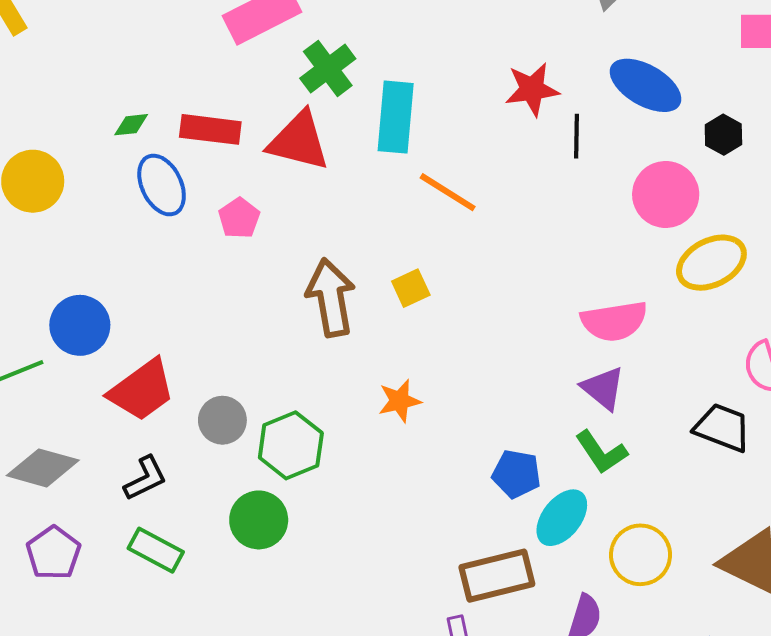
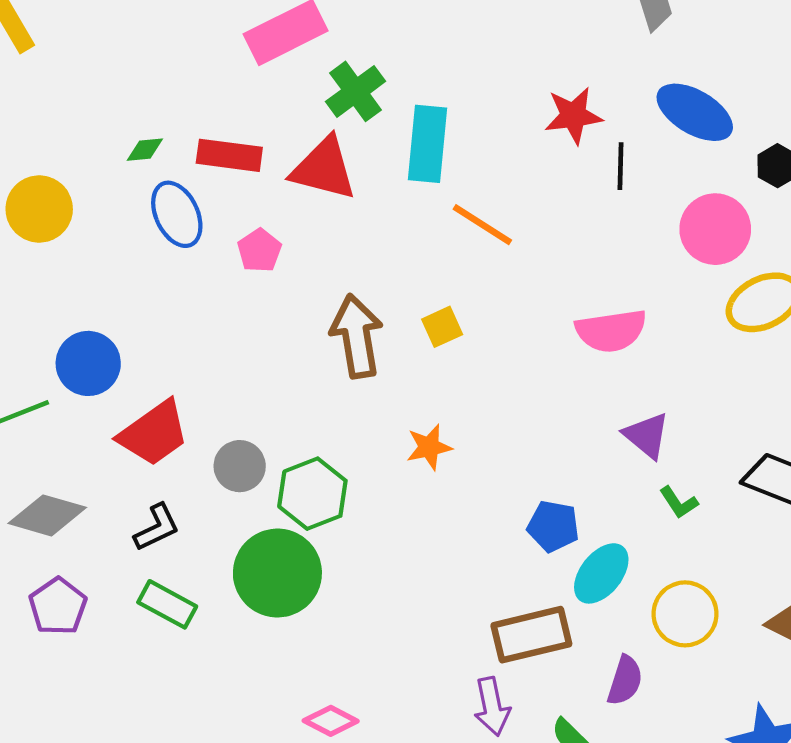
pink semicircle: (614, 321) -> (611, 331), moved
green L-shape: (601, 452) -> (679, 502), moved, size x0.7
green circle: (259, 520) -> (277, 573), size x1.4

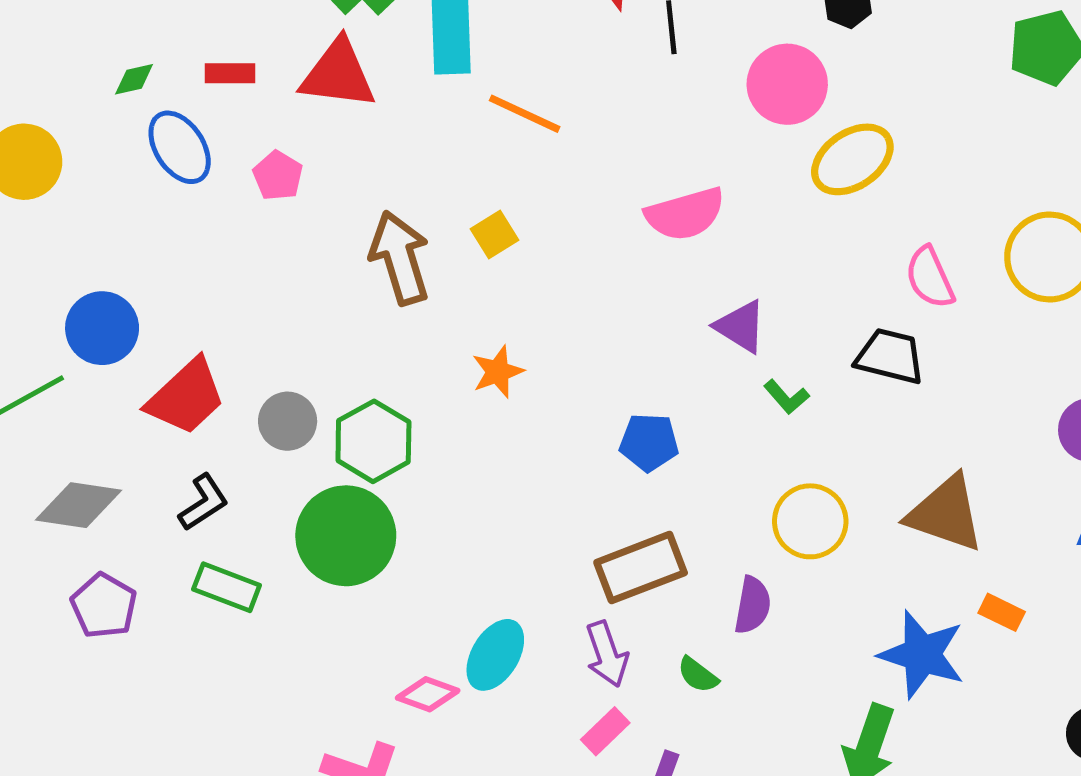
red rectangle: (229, 155) -> (230, 73), size x0.7
cyan ellipse: (601, 573) -> (495, 655), moved

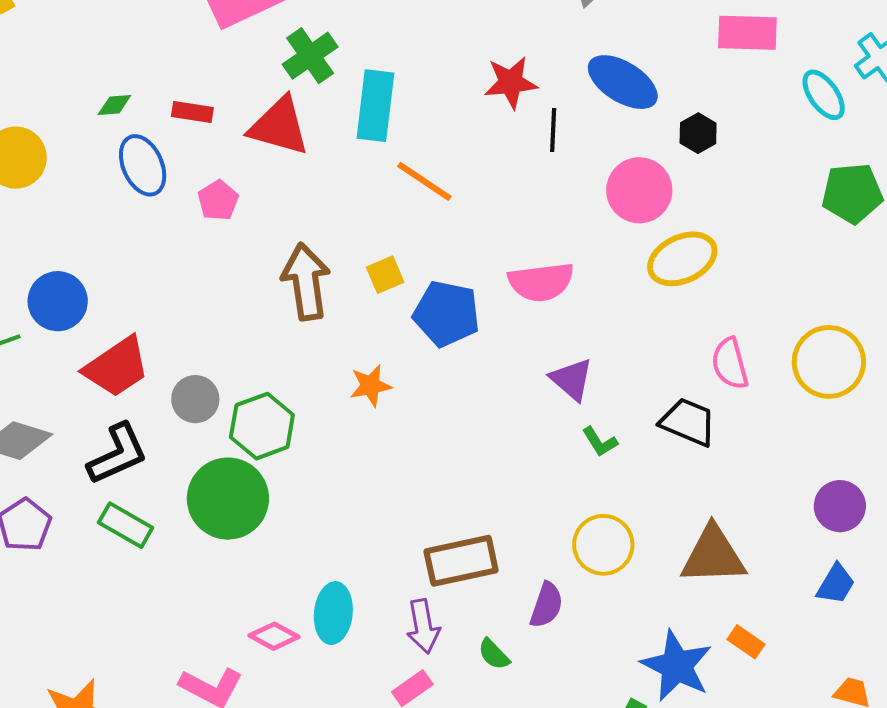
blue pentagon: (649, 442) -> (447, 314), moved, size x1.4
black L-shape: (203, 502) -> (118, 454), size x1.4
brown triangle: (946, 514) -> (713, 555), turned -30
cyan ellipse: (495, 655) -> (333, 613), turned -34

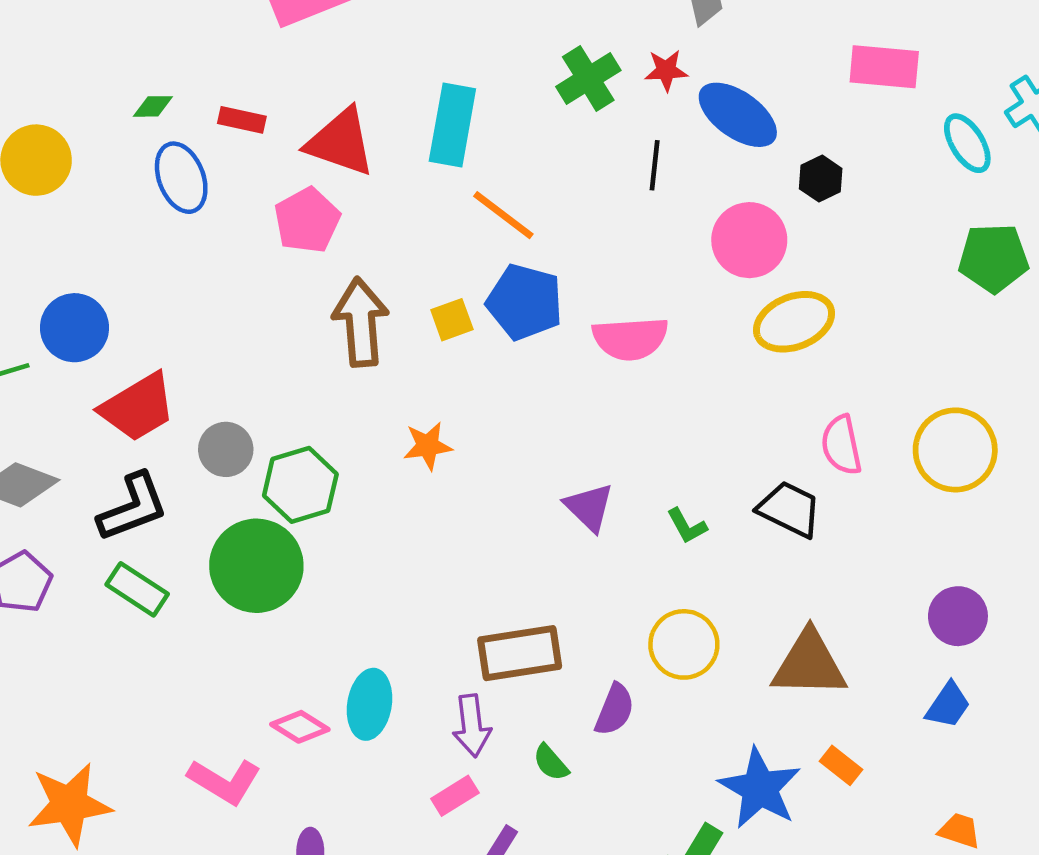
green cross: (310, 56) -> (588, 78), moved
red star: (511, 82) -> (666, 70), moved, size x0.7
pink pentagon: (218, 200) -> (307, 220), moved, size x1.4
blue pentagon: (447, 314) -> (525, 302), moved
purple triangle: (572, 379) -> (589, 507), moved

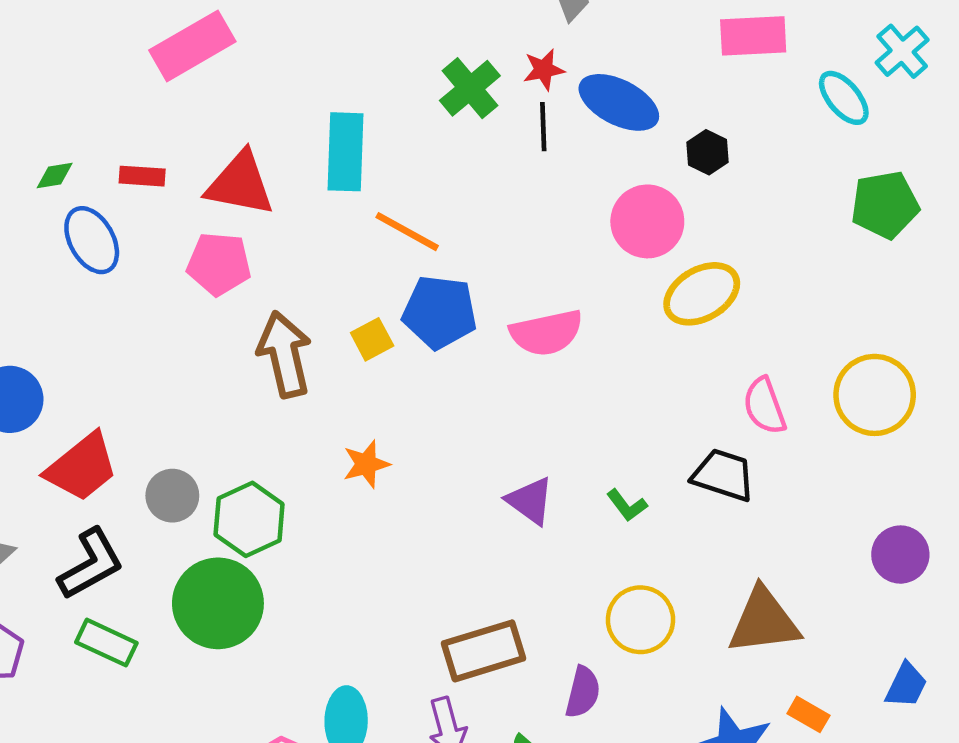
black line: (655, 165) -> (543, 127), moved
pink pentagon: (307, 220) -> (219, 264), turned -30
blue trapezoid: (948, 705) -> (906, 685), moved

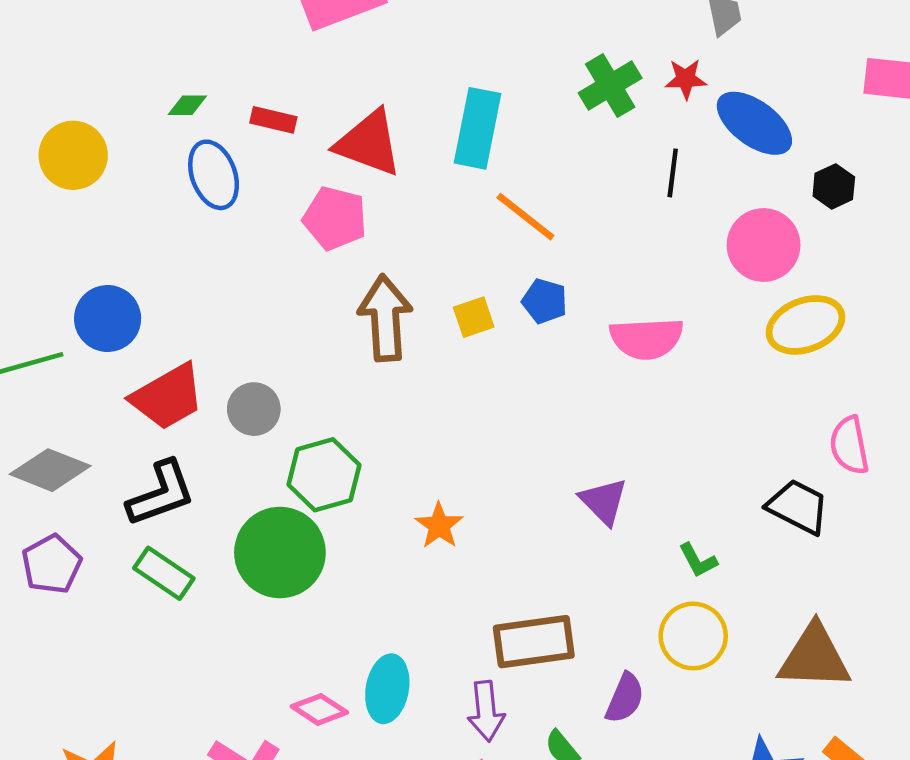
black line: (543, 127) -> (673, 173), moved
blue pentagon: (440, 312) -> (545, 301), size x0.6
orange star: (366, 464) -> (439, 526), moved, turned -30
gray circle: (172, 496) -> (254, 409), moved
green L-shape: (627, 505) -> (698, 560), moved

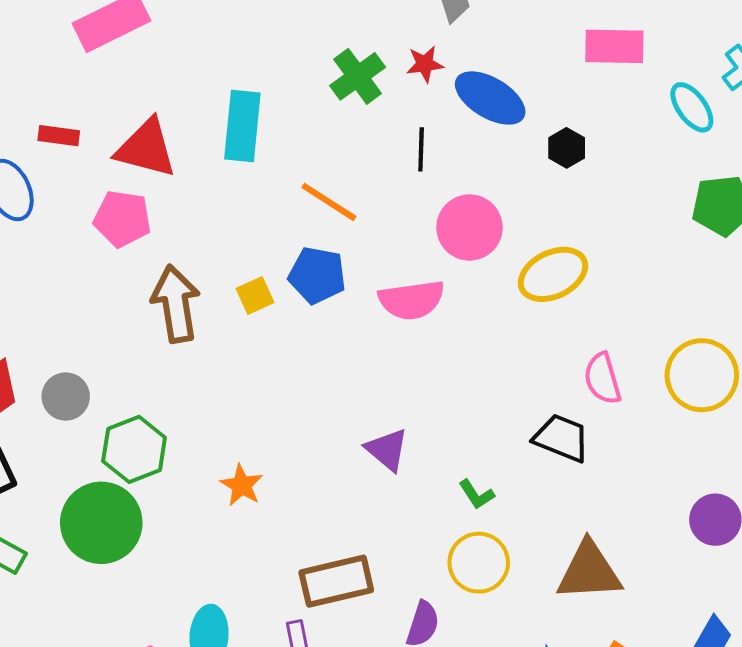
orange line: (525, 217) -> (329, 202), moved
pink circle: (764, 245) -> (470, 228), moved
blue pentagon: (545, 301) -> (317, 275), size x1.4

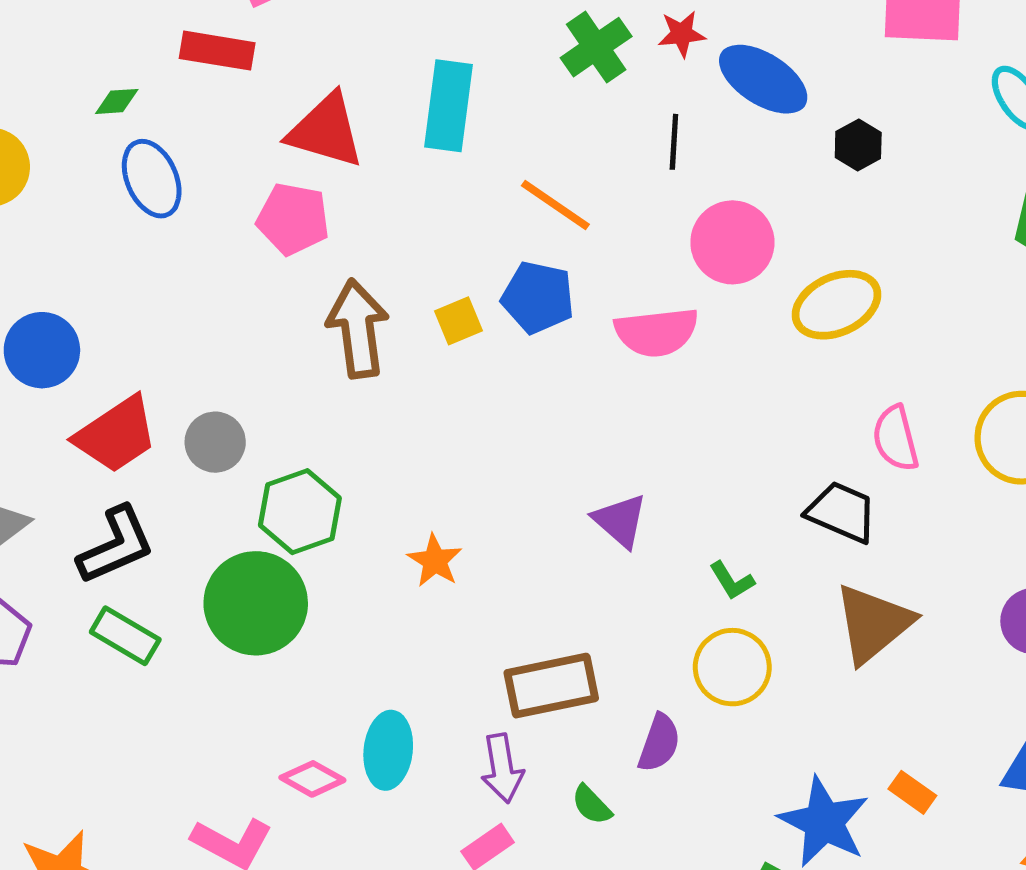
red rectangle: (59, 136) -> (217, 51), moved, size x1.4
brown triangle: (589, 571) -> (873, 624), moved, turned -38

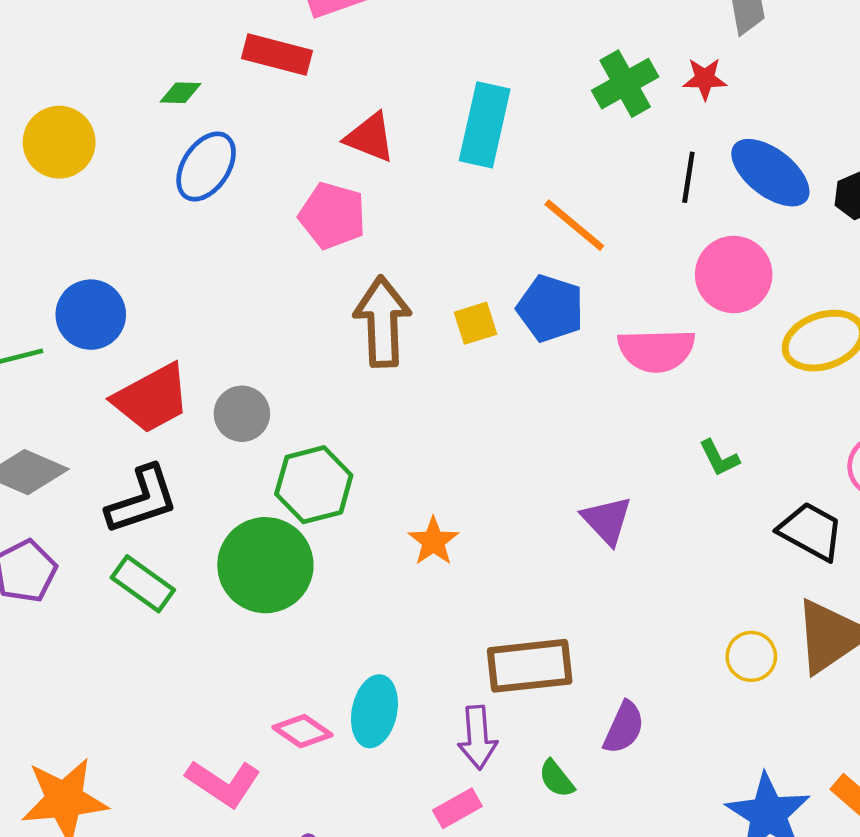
blue ellipse: (763, 79) -> (770, 173), moved
red triangle: (326, 131) -> (370, 137), size x0.7
blue ellipse: (152, 179) -> (206, 167), turned 52
green L-shape: (732, 581) -> (719, 458), moved
yellow circle: (732, 667) -> (751, 656), moved, size x0.7

